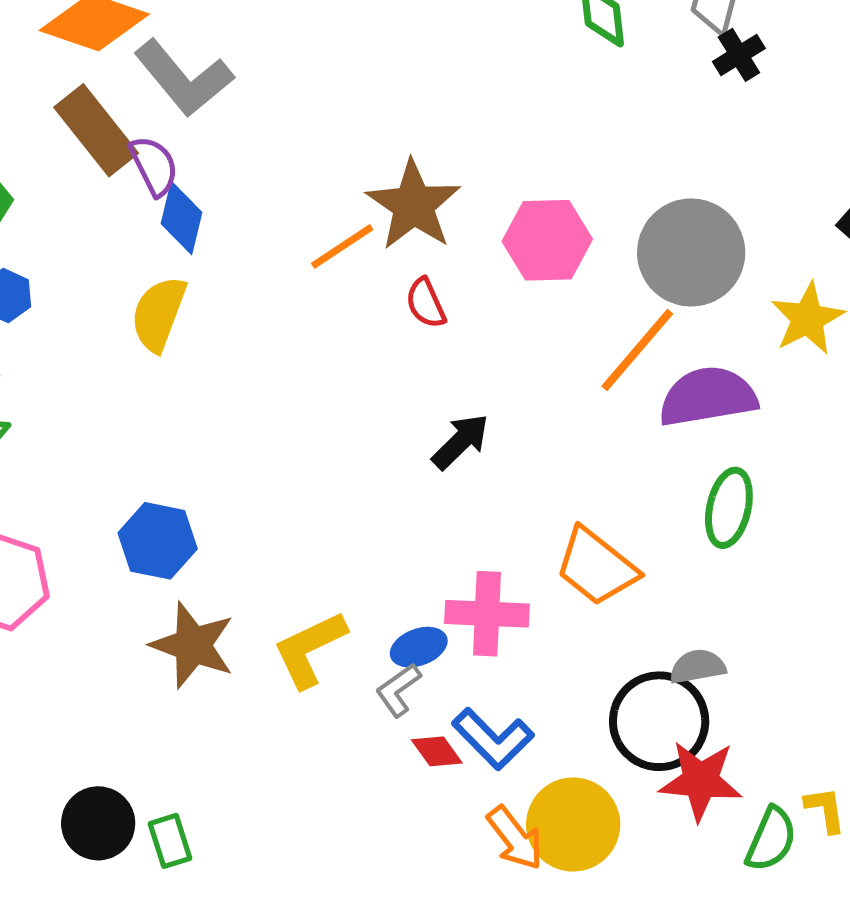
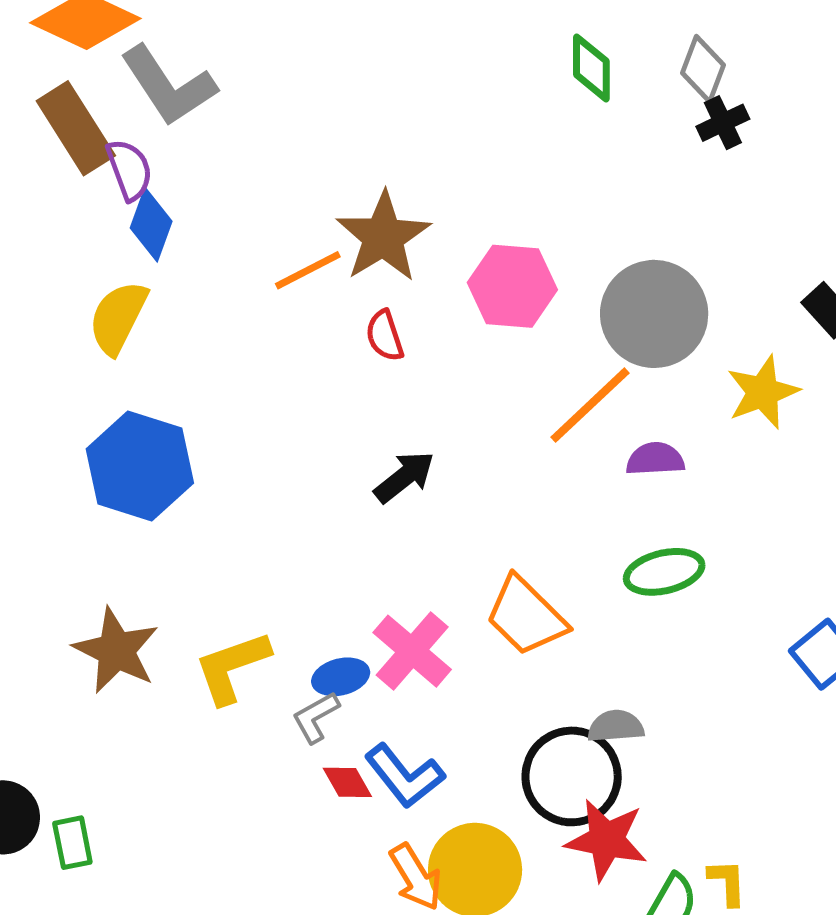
purple semicircle: (708, 397) -> (655, 459), size x0.6
green ellipse: (729, 508) -> (664, 572), turned 58
blue hexagon: (158, 541) -> (140, 466), moved, size x1.4
pink cross: (487, 614) -> (412, 651), turned 32

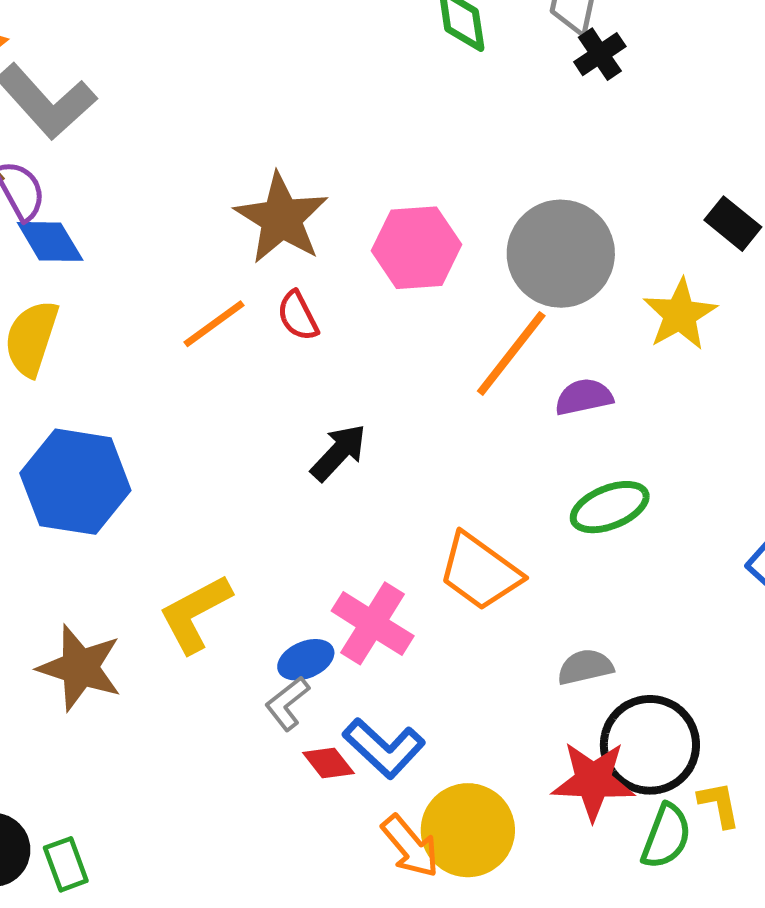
blue diamond: (151, 225) -> (50, 241), turned -42
orange line: (308, 270) -> (214, 324), moved
yellow L-shape: (232, 667) -> (195, 614), moved
black circle: (572, 776) -> (650, 745), moved

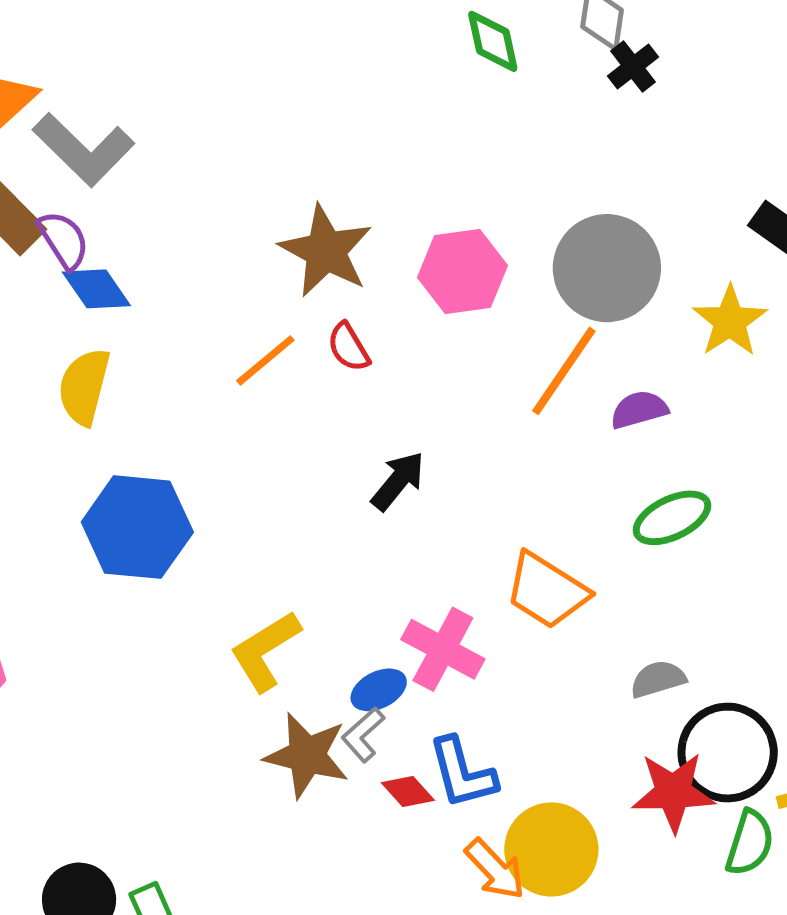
brown star: (80, 668) -> (307, 755), moved
blue L-shape: (384, 748) -> (462, 773), turned 36

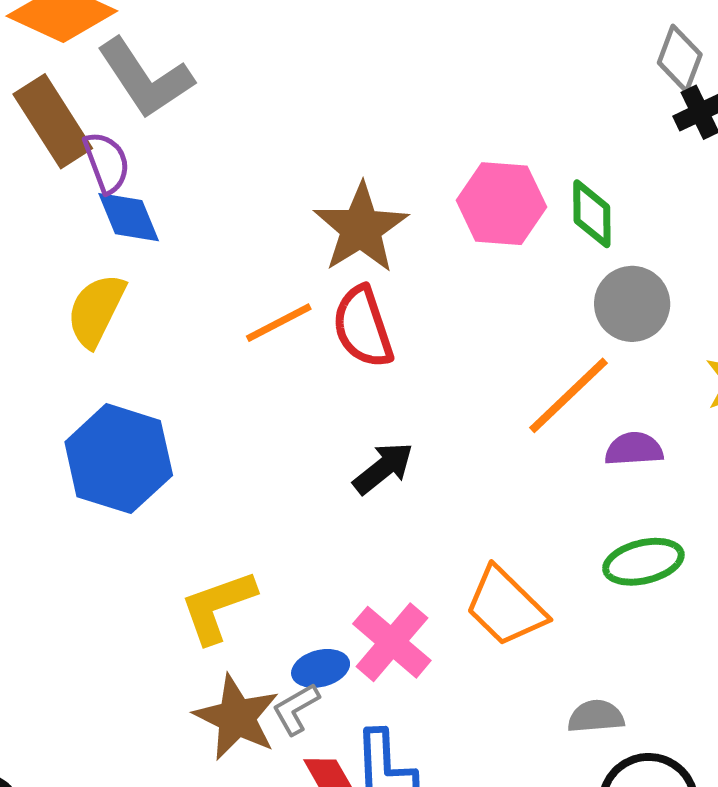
green diamond: (493, 41) -> (592, 214), moved
gray circle: (607, 268) -> (632, 304), size x0.7
pink hexagon: (463, 271) -> (501, 204), moved
red semicircle: (348, 347) -> (363, 327), size x1.6

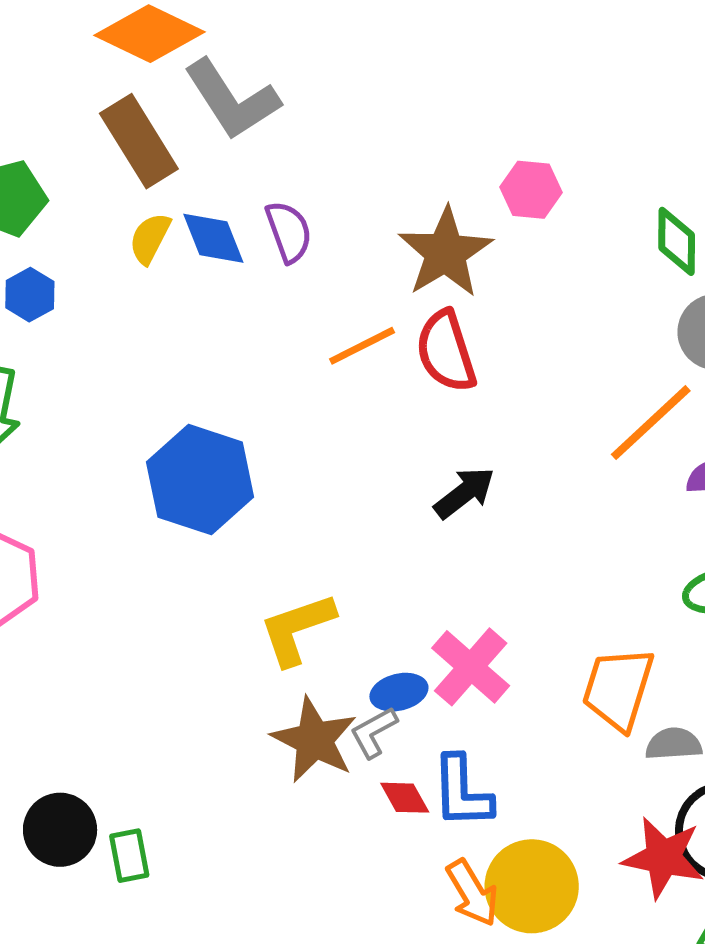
purple semicircle: (107, 162) -> (289, 232), moved
pink hexagon: (501, 204) -> (531, 190), moved, size x0.7
yellow semicircle: (96, 310) -> (150, 238), moved, size x0.7
orange trapezoid: (506, 607) -> (618, 689), moved, turned 62

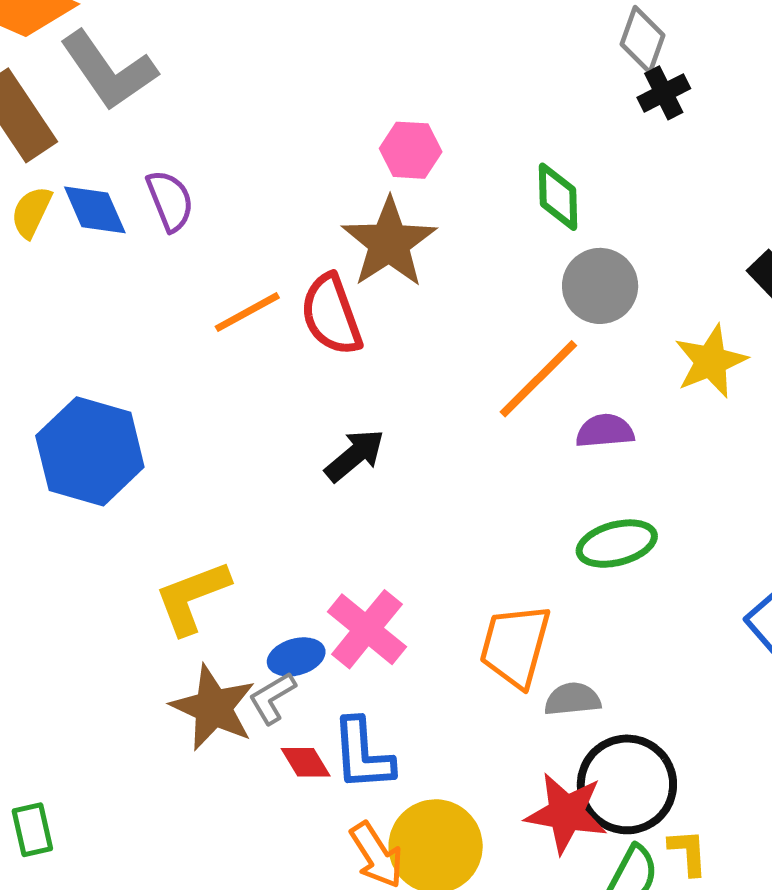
brown star: (445, 252) -> (389, 243), moved

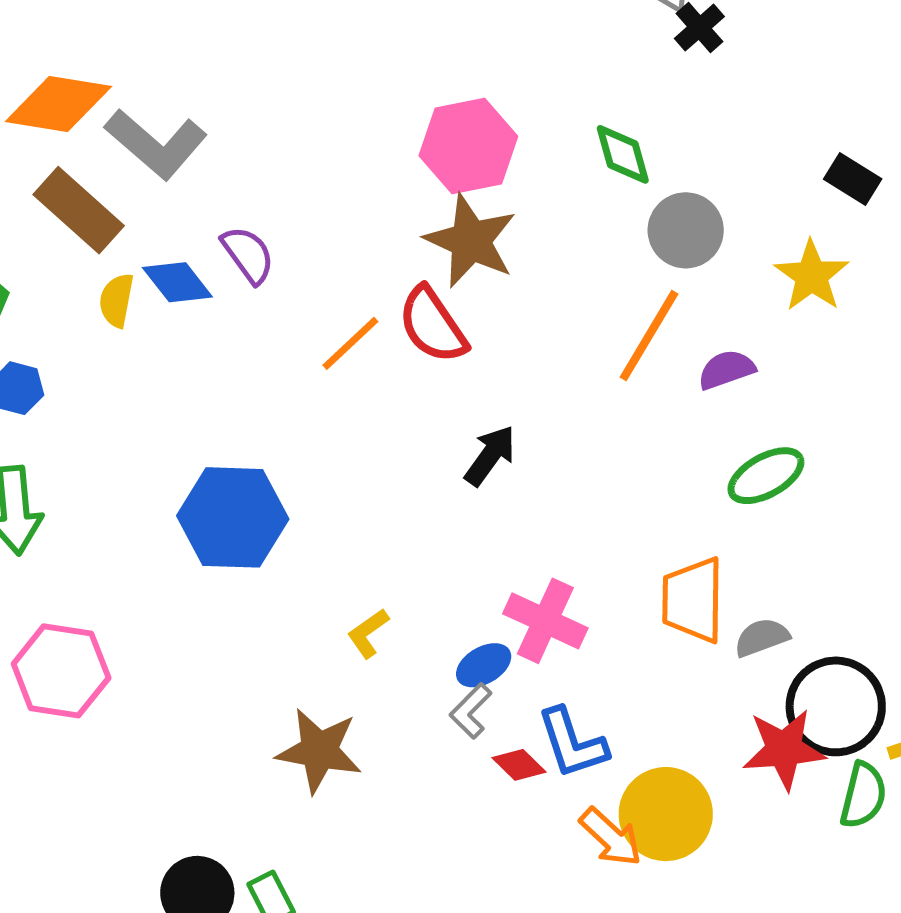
pink hexagon: (411, 150) -> (468, 146), size x1.6
yellow L-shape: (192, 597) -> (368, 633), size x0.6
brown star: (213, 708) -> (319, 751), moved

